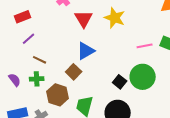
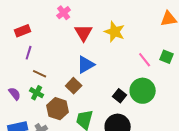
purple line: (29, 39) -> (29, 53), turned -32
pink line: (145, 46) -> (145, 60), turned 63
green cross: (37, 79) -> (37, 93), turned 32

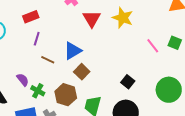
blue triangle: (86, 65) -> (73, 51), moved
green circle: (143, 91) -> (169, 90), moved
green cross: (37, 93) -> (38, 91), moved

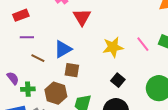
yellow star: (123, 18) -> (113, 47), moved, turned -30
purple line: (37, 39) -> (27, 37), turned 72
brown square: (82, 72) -> (72, 70), turned -35
green cross: (38, 91) -> (28, 89), turned -32

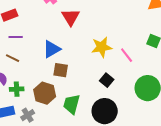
pink line: (143, 44) -> (127, 55), moved
brown line: (38, 58) -> (13, 58), moved

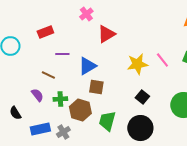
red triangle: (71, 17) -> (106, 34), turned 30
purple line: (16, 37) -> (62, 54), moved
pink line: (127, 55) -> (162, 60), moved
green cross: (17, 89) -> (60, 99), moved

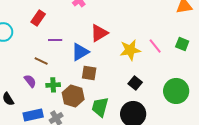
red rectangle: (45, 32) -> (38, 18), turned -35
red triangle: (106, 34) -> (99, 33), moved

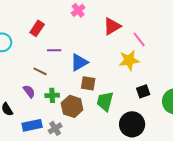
red triangle: (99, 33) -> (112, 26), moved
pink line: (155, 46) -> (139, 39), moved
black square: (135, 83) -> (143, 91), moved, turned 32
green trapezoid: (100, 107) -> (105, 101), moved

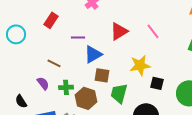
red triangle: (112, 26) -> (119, 31), moved
purple line: (54, 50) -> (78, 37), moved
yellow star: (129, 60) -> (140, 65), moved
black square: (143, 91) -> (157, 83), turned 32

